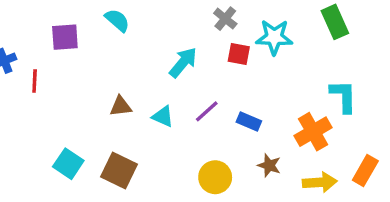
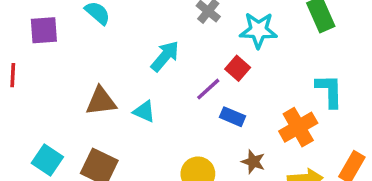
red square: (239, 54) -> (238, 68), moved, turned 30
brown triangle: (121, 106) -> (101, 101), size x1.4
purple line: (207, 111) -> (208, 89), moved

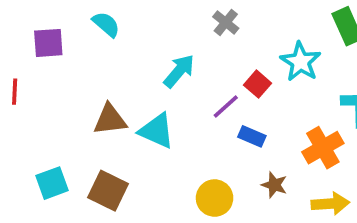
cyan star: (258, 30) -> (300, 62), moved, turned 30
cyan triangle: (144, 112) -> (157, 131), size x1.5
cyan square: (47, 160) -> (52, 183), turned 36

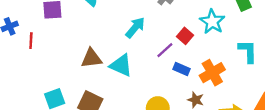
orange cross: (323, 148) -> (212, 73), moved

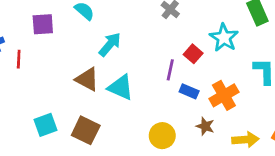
cyan arrow: (135, 28) -> (110, 44), moved
purple line: (165, 50) -> (170, 70), turned -36
brown triangle: (91, 58) -> (87, 79), turned 35

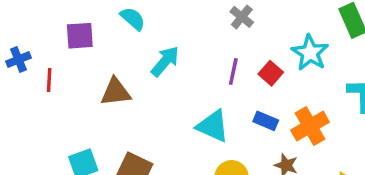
purple line: (170, 70) -> (233, 71), moved
brown triangle: (87, 79) -> (116, 92), moved, turned -35
cyan triangle: (121, 87) -> (213, 126), moved

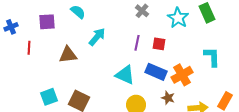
cyan star: (310, 53) -> (178, 18), moved
blue cross: (18, 60) -> (11, 27), moved
red square: (271, 73) -> (159, 44), turned -32
blue rectangle: (266, 121) -> (156, 72), size x1.5

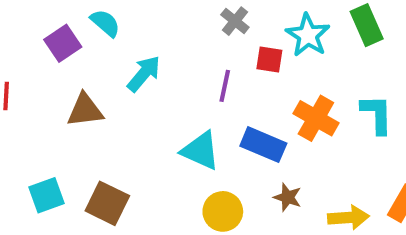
purple square: (47, 22) -> (63, 43), moved, turned -30
red square: (159, 44) -> (269, 60), moved
orange cross: (182, 75) -> (316, 118), moved, turned -30

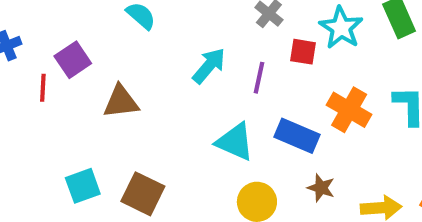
purple square: (63, 43) -> (73, 60), moved
cyan arrow: (144, 74) -> (209, 66), moved

